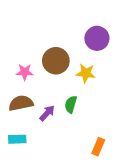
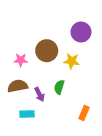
purple arrow: (47, 113) -> (39, 94), turned 112
cyan rectangle: (17, 139) -> (27, 114), moved
orange rectangle: (98, 147) -> (84, 113), moved

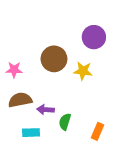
pink star: (21, 60) -> (14, 70), moved
green semicircle: (59, 87) -> (65, 122), moved
purple arrow: (39, 94) -> (46, 110), turned 120

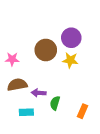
purple circle: (94, 37) -> (71, 38), moved

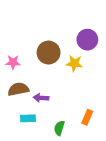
purple circle: (71, 38) -> (87, 40), moved
green semicircle: (55, 103) -> (59, 128), moved

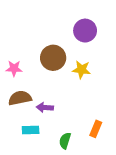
purple circle: (87, 40) -> (85, 31), moved

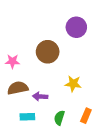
yellow star: (82, 70) -> (73, 84), moved
green semicircle: (65, 141) -> (59, 118), moved

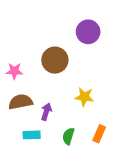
purple arrow: (40, 96) -> (46, 112), turned 104

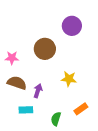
brown semicircle: (21, 102) -> (17, 83), turned 30
orange rectangle: (99, 134) -> (81, 109), turned 32
green semicircle: (68, 136) -> (56, 119), moved

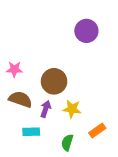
brown circle: (45, 49) -> (54, 81), moved
yellow star: (69, 79) -> (72, 109), moved

